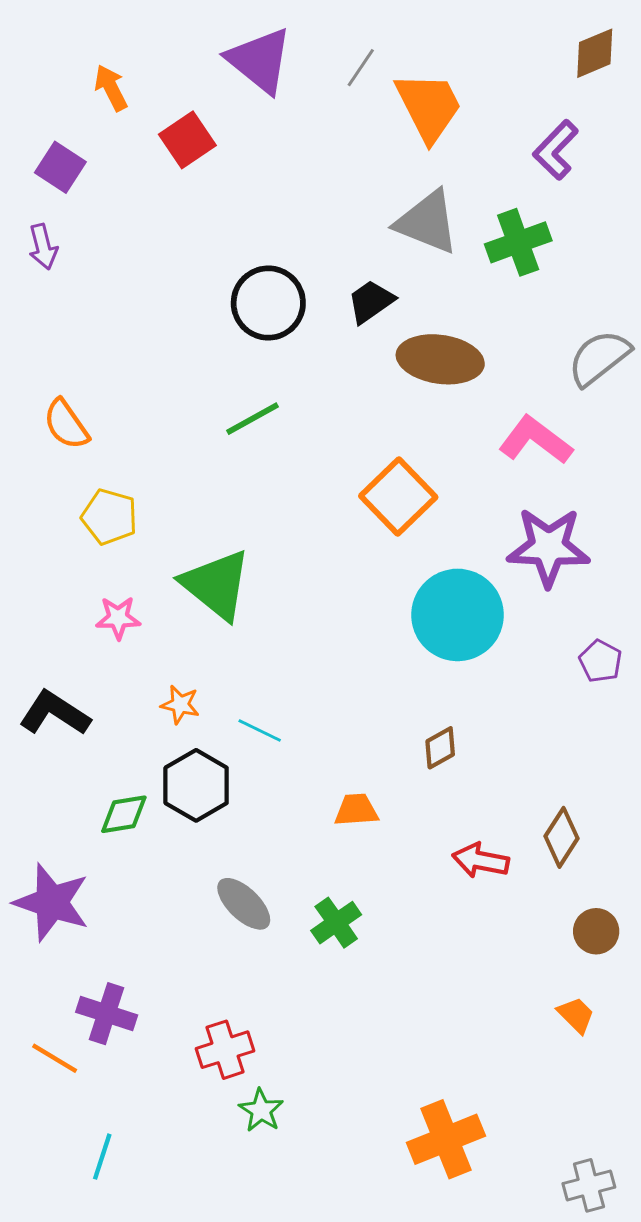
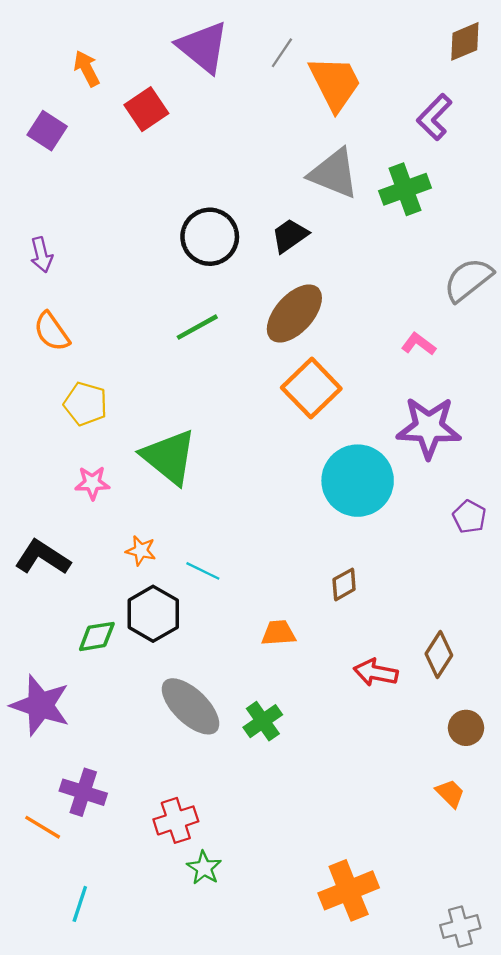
purple arrow: (43, 247) -> (41, 255), moved
brown ellipse: (440, 359) -> (294, 314), moved, turned -56
pink L-shape: (535, 440) -> (419, 344), size x0.6
gray ellipse: (244, 904) -> (191, 706), size x1.4

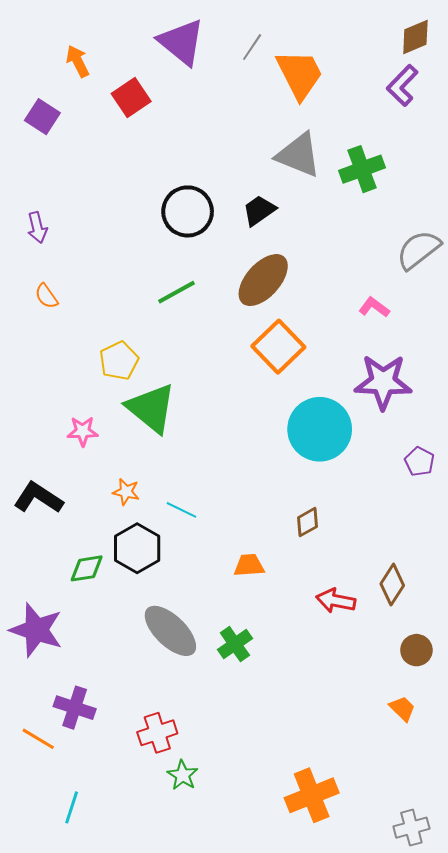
purple L-shape: (434, 117) -> (402, 85), moved
orange semicircle: (52, 332) -> (46, 296), size x0.7
yellow pentagon: (86, 404) -> (119, 361), moved, turned 30

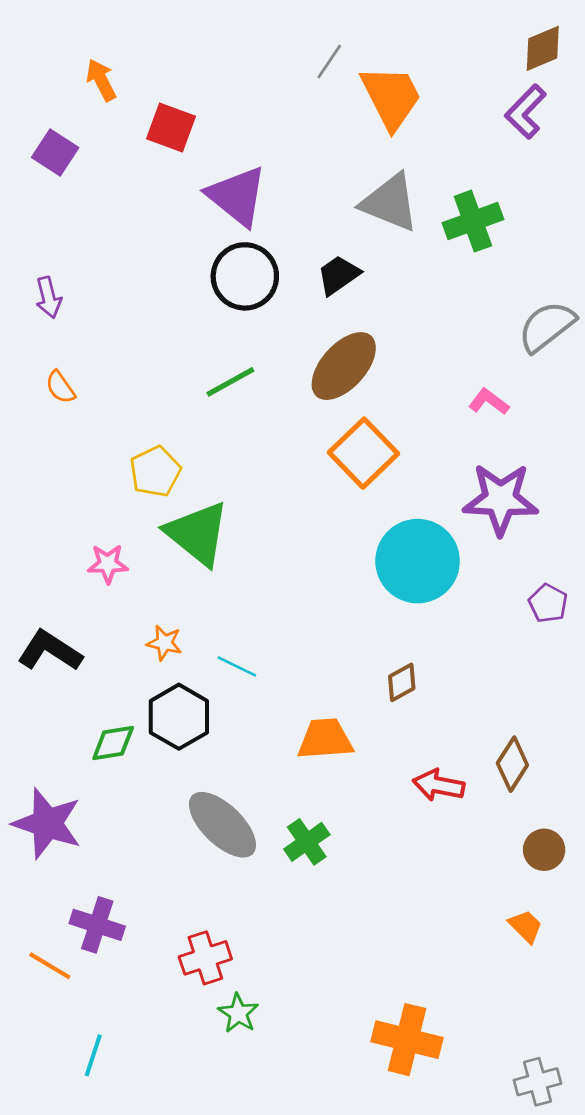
purple triangle: (182, 42) -> (237, 196), moved
red square: (131, 97) -> (171, 127), turned -36
orange trapezoid: (249, 565) -> (325, 739), size x1.4
orange cross: (312, 795) -> (407, 1040), turned 36

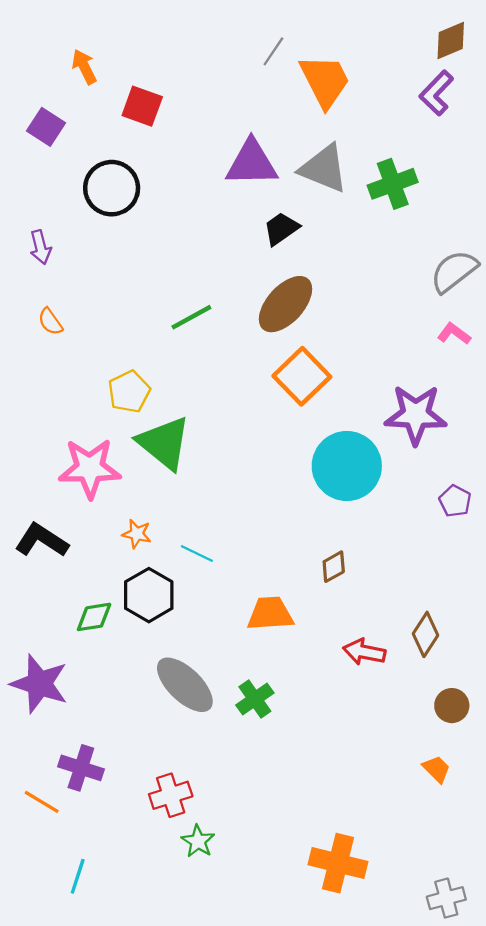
purple triangle: (237, 196) -> (252, 163), moved, turned -40
black circle: (245, 276) -> (112, 188), moved
pink L-shape: (489, 402) -> (454, 334), moved
pink star: (108, 564) -> (90, 468), size x1.8

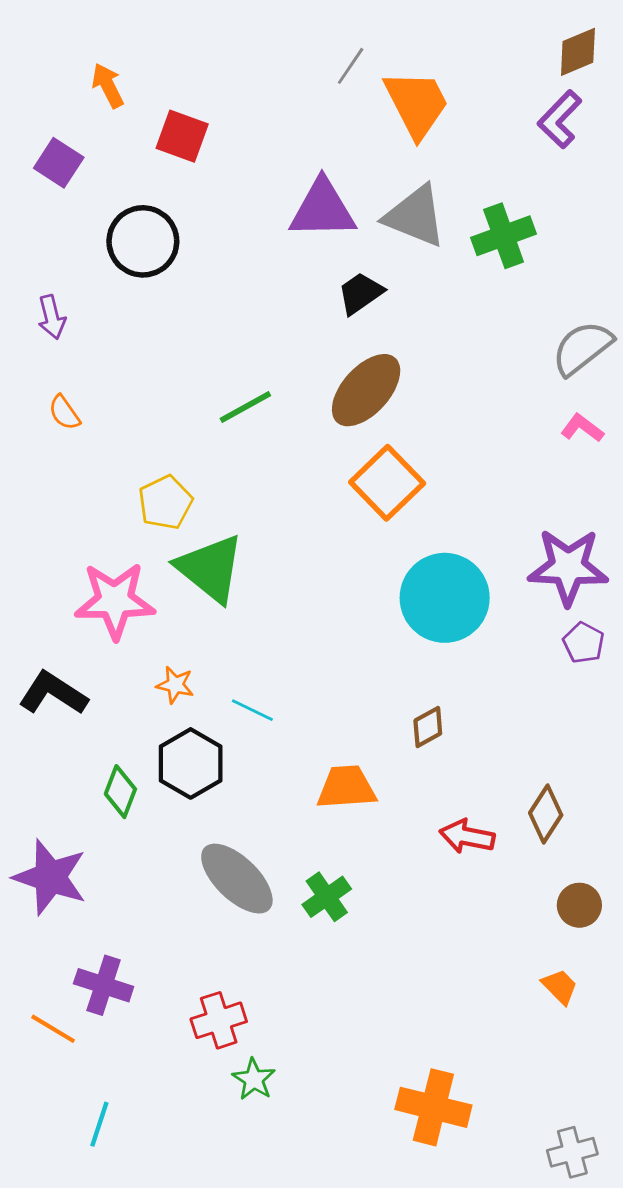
purple star: (416, 415) -> (568, 567), moved
green diamond: (94, 617) -> (120, 792), turned -60

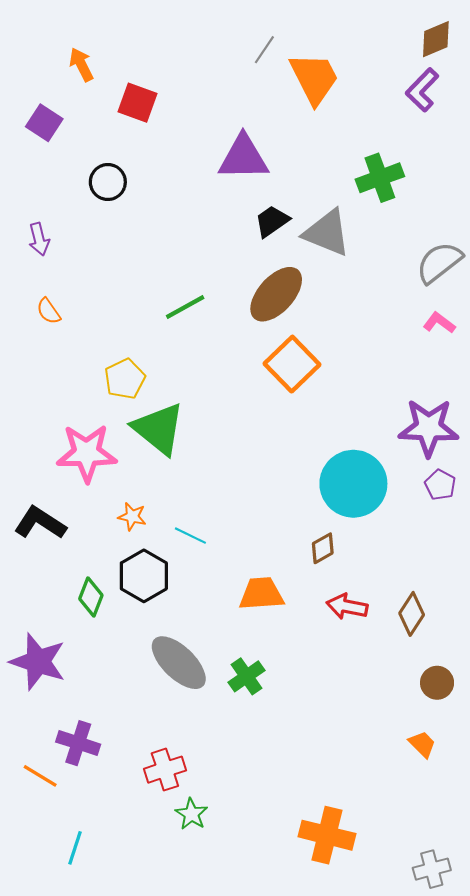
gray triangle: (415, 216) -> (327, 233), moved
black circle: (143, 241) -> (108, 182), size x0.7
cyan circle: (445, 598) -> (353, 484), moved
red arrow: (467, 836) -> (347, 607), moved

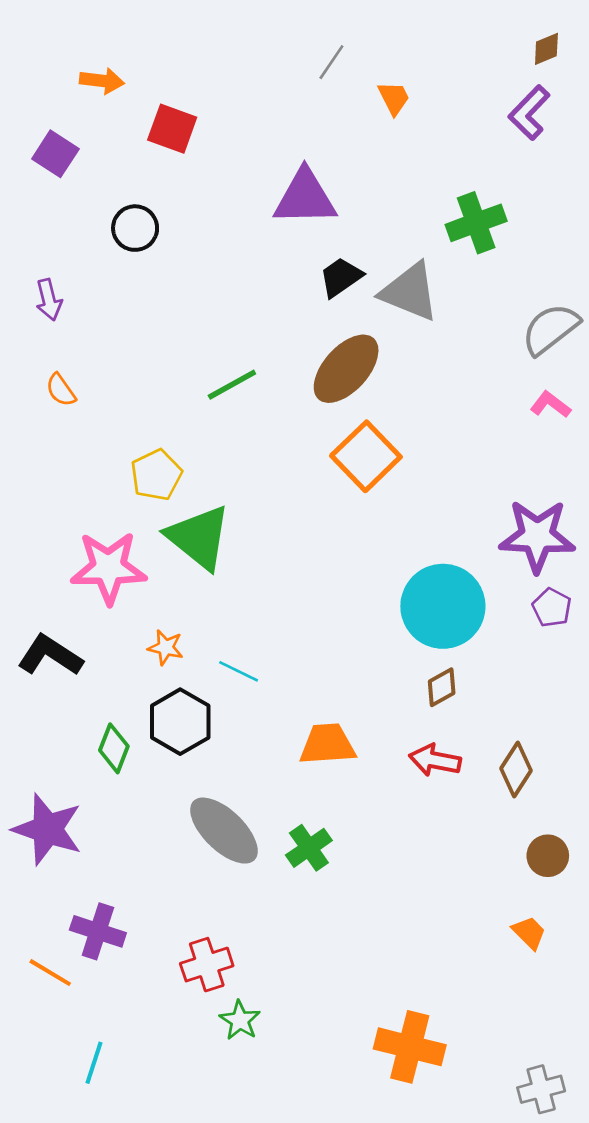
brown diamond: (436, 39) -> (546, 49), size x0.7
orange arrow: (81, 65) -> (102, 81), turned 124
orange trapezoid: (314, 78) -> (394, 98), size x0.5
brown diamond: (323, 548) -> (442, 687), moved

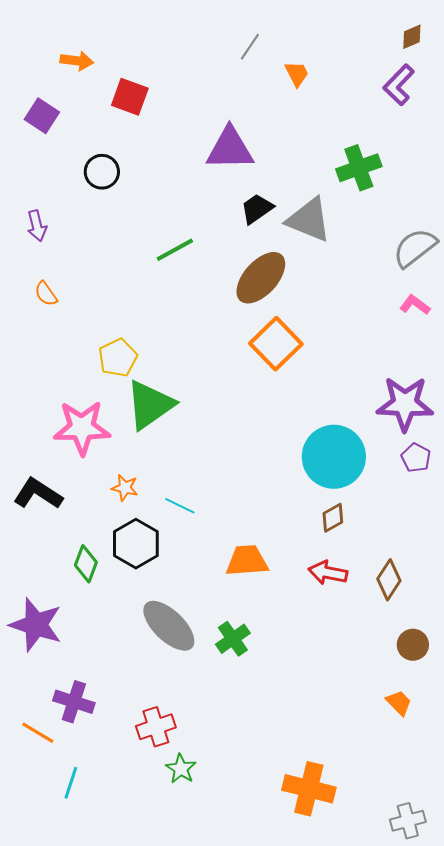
green line: (232, 385) -> (175, 250), moved
green triangle: (199, 537) -> (150, 405), turned 46
cyan line: (94, 1063) -> (71, 783), moved

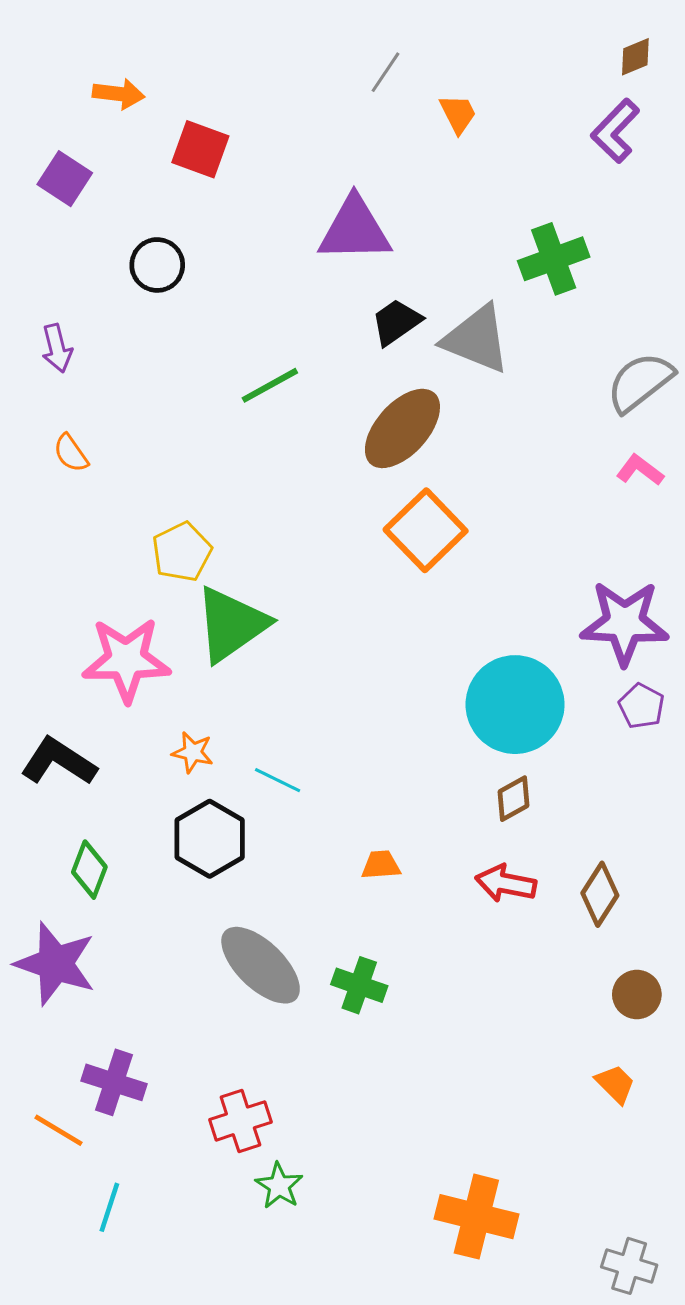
orange trapezoid: (247, 561) -> (381, 865), size x0.6
green diamond: (86, 564) -> (89, 870), moved
green cross: (233, 639) -> (359, 985), turned -36
gray cross: (408, 821) -> (629, 1266), turned 32

